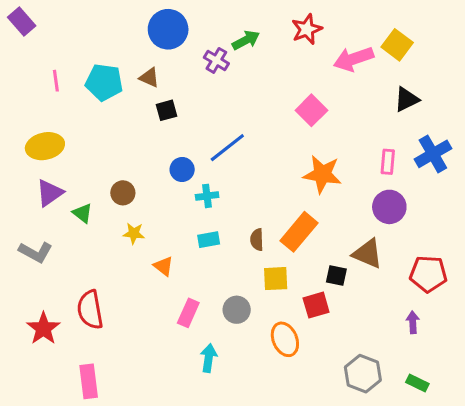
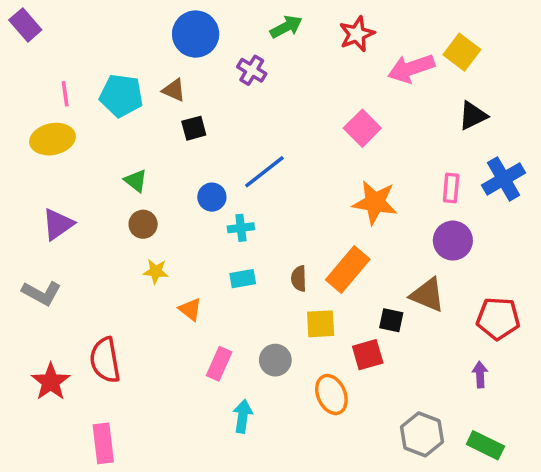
green arrow: (246, 40) -> (286, 27), moved
yellow ellipse: (45, 146) -> (52, 139), moved
green triangle: (82, 213) -> (136, 181), moved
green rectangle: (417, 383) -> (485, 445), size x1.4

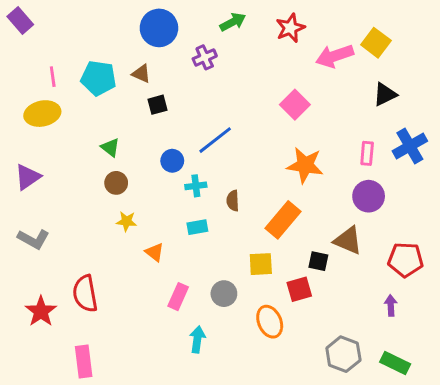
purple cross: (252, 70) -> (205, 57), turned 35
purple triangle: (58, 224) -> (28, 177), moved
brown semicircle: (299, 279) -> (233, 201), moved

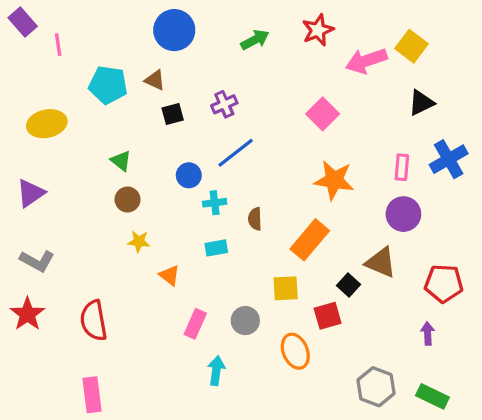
green arrow: (233, 22) -> (255, 40), moved
purple cross: (205, 57) -> (224, 104), moved
pink line: (53, 77) -> (58, 45), moved
black square: (318, 261) -> (349, 285), turned 30
red star: (41, 311) -> (27, 314), moved

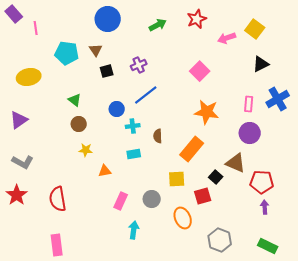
pink arrow: (366, 61) -> (227, 38), size x0.7
brown triangle: (155, 80) -> (96, 50), turned 32
orange triangle: (169, 275) -> (105, 171), turned -48
red pentagon: (444, 283) -> (262, 182), moved
gray hexagon: (376, 387) -> (220, 240), moved

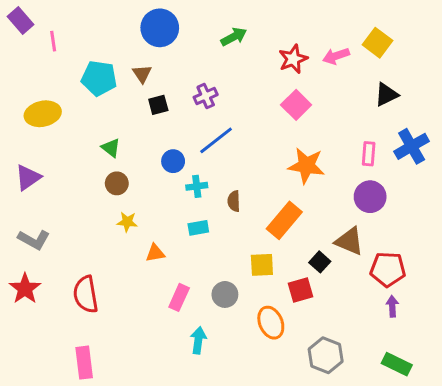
red star: (197, 19) -> (293, 59), moved

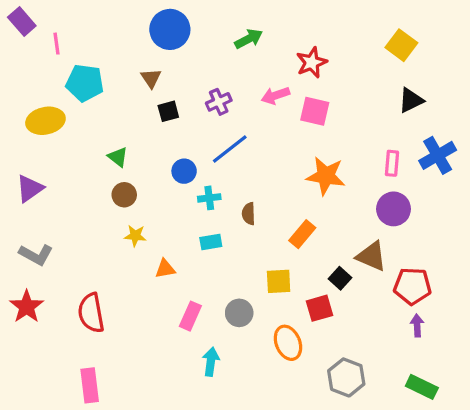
pink arrow: (336, 56) -> (275, 96), moved
cyan pentagon: (99, 78) -> (85, 83), moved
pink square: (296, 105) -> (315, 111), turned -32
orange rectangle: (284, 220) -> (302, 234), size x0.7

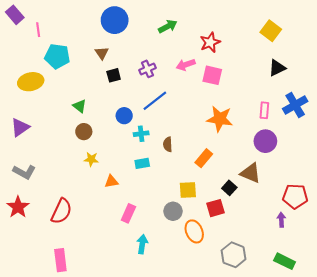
red pentagon: (412, 286) -> (295, 196), moved
red semicircle: (91, 313) -> (61, 211), turned -145
gray circle: (239, 313) -> (173, 211), moved

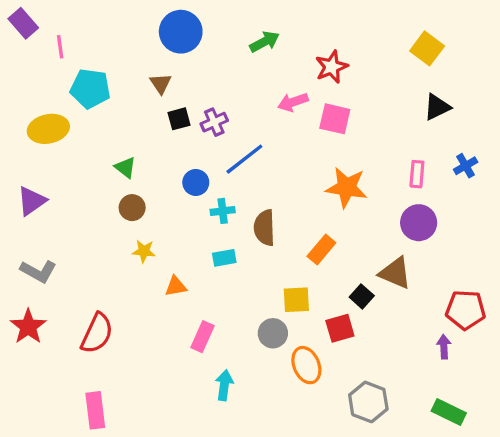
purple cross: (148, 69) -> (214, 122), moved
blue cross: (295, 105) -> (466, 166), size x0.6
brown semicircle: (168, 144) -> (264, 228), size x1.5

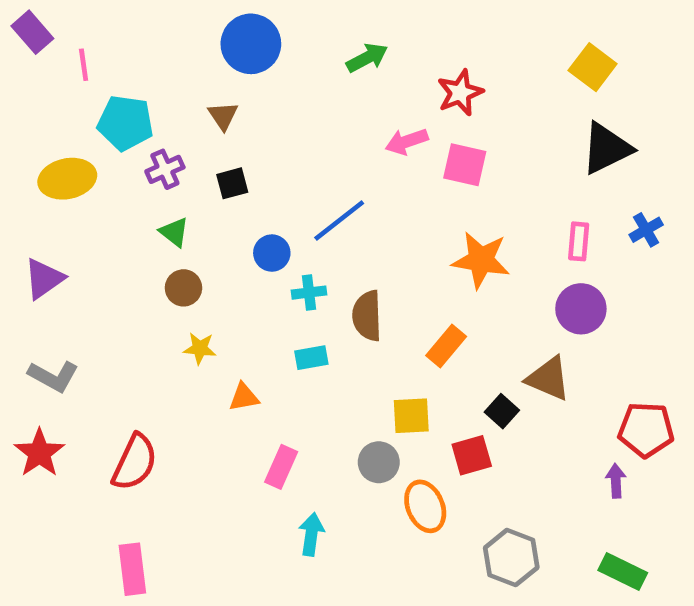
black triangle: (437, 107) -> (607, 148), size x1.4
black square: (179, 119) -> (232, 183), moved
purple cross: (214, 122) -> (165, 169), moved

